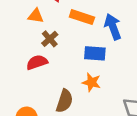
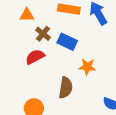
blue rectangle: (95, 53) -> (67, 42), moved, turned 30

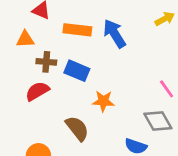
brown cross: (43, 34) -> (46, 62), turned -32
brown semicircle: (66, 88) -> (77, 128), turned -45

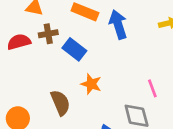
brown cross: (46, 62) -> (48, 34), turned -30
red semicircle: (37, 91) -> (19, 42), moved

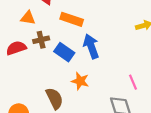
blue arrow: (118, 24) -> (91, 46), moved

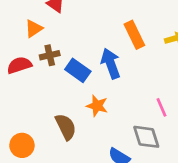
orange triangle: (28, 18) -> (34, 29), turned -42
orange rectangle: (72, 19) -> (134, 35), moved, turned 45

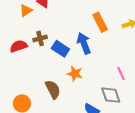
orange triangle: (34, 29) -> (26, 11), moved

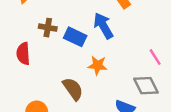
brown cross: (40, 38) -> (48, 28), turned 32
red semicircle: (19, 46) -> (23, 54), moved, turned -66

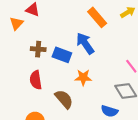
red semicircle: (23, 54) -> (36, 80), moved

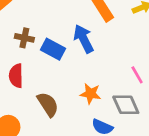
orange star: (83, 77) -> (91, 94), moved

